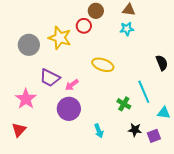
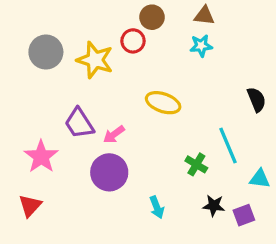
gray circle: (29, 45) -> (46, 52), moved
purple trapezoid: (50, 78) -> (79, 123), turned 30

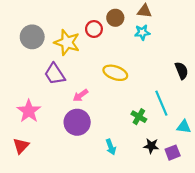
brown circle: (152, 17) -> (115, 18), moved
purple trapezoid: (79, 123) -> (55, 74), moved

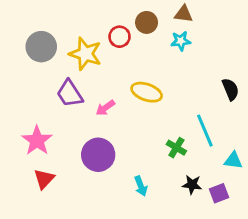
pink arrow: (80, 95) -> (105, 108), moved
red triangle: (21, 146) -> (44, 179), moved

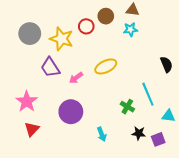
yellow ellipse: (147, 92) -> (106, 66), turned -45

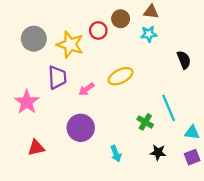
black semicircle: (166, 64) -> (184, 60), moved
purple trapezoid: (50, 67) -> (57, 77), turned -150
pink star: (27, 101) -> (27, 102), moved
red triangle: (32, 129) -> (36, 148), turned 35
purple square: (158, 139) -> (192, 157), moved

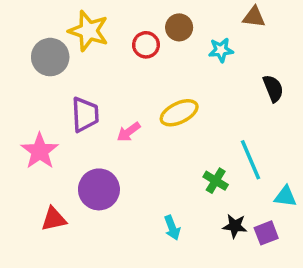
brown triangle: (151, 12) -> (254, 17), moved
yellow star: (70, 45) -> (89, 31), moved
purple circle: (81, 128) -> (99, 189), moved
purple square: (192, 157) -> (266, 233), moved

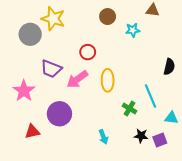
red circle: (146, 45) -> (88, 52), moved
black semicircle: (273, 88) -> (169, 67), moved, turned 35
yellow ellipse: (179, 113) -> (108, 80), moved, turned -65
purple trapezoid: (85, 115) -> (51, 69), turned 115
pink arrow: (129, 132) -> (77, 79), size x1.5

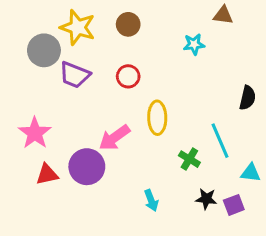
brown circle: (108, 17) -> (128, 24), moved
purple trapezoid: (51, 69) -> (75, 75), moved
pink arrow: (77, 79) -> (114, 138), moved
red triangle: (32, 132) -> (47, 174), moved

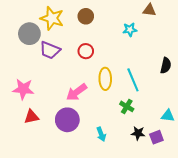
pink star: (35, 133) -> (23, 89), turned -30
cyan line: (220, 141) -> (133, 80), moved
purple circle: (87, 167) -> (67, 120), moved

